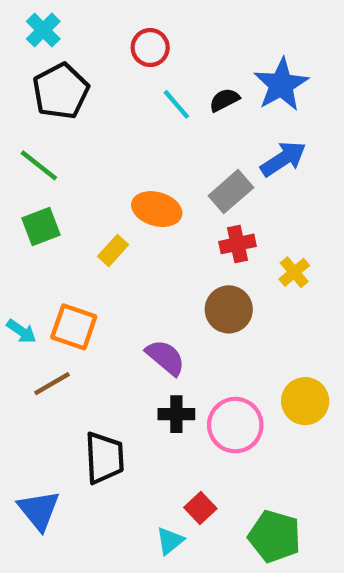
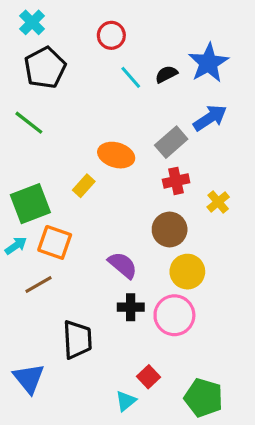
green square: (41, 226) -> (30, 204), moved, size x1.4
cyan arrow: (21, 331) -> (16, 246), turned -70
yellow circle: (305, 401) -> (187, 272), moved

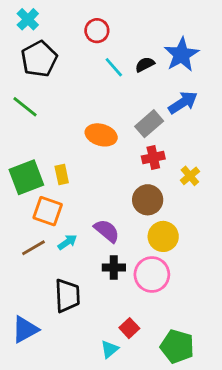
yellow rectangle: (84, 186) -> (62, 174), moved, turned -54
cyan arrow: (16, 246) -> (67, 242), moved
blue triangle: (29, 378) -> (25, 329), turned 40

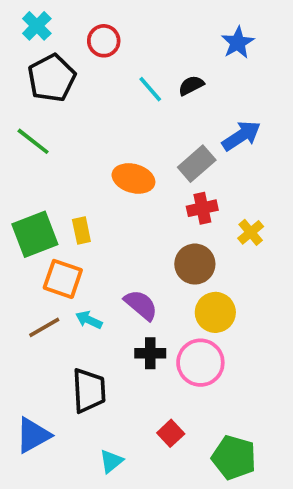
red circle: (97, 31) -> (104, 41), moved
blue star: (181, 55) -> (238, 43), moved, size x0.7
cyan arrow: (67, 242) -> (89, 320), turned -120
cyan triangle: (110, 349) -> (111, 461), moved

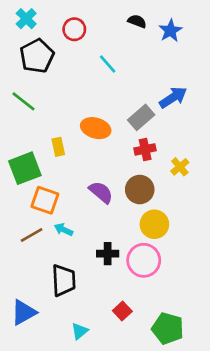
black semicircle: (191, 85) -> (137, 21), moved, turned 48
yellow rectangle: (81, 231) -> (58, 147), moved
purple semicircle: (141, 305) -> (101, 192), moved

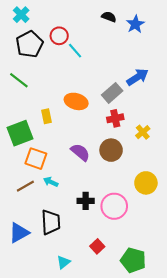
red circle: (74, 29) -> (59, 36), moved
cyan line: (108, 64) -> (75, 51), moved
yellow circle: (154, 224) -> (146, 183), moved
blue triangle: (24, 312) -> (19, 233), moved

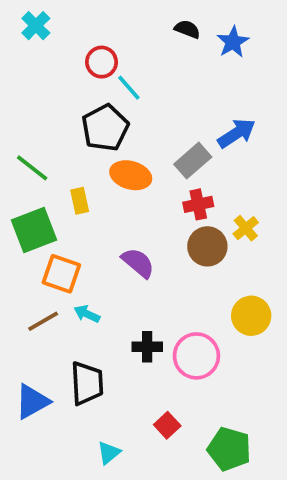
black pentagon: (30, 44) -> (105, 128), moved
green line: (19, 80) -> (32, 168), moved
brown circle: (111, 150) -> (207, 246), moved

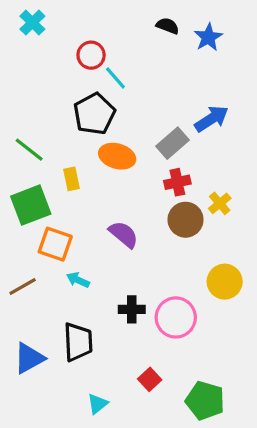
brown line: (43, 321) -> (23, 286), moved

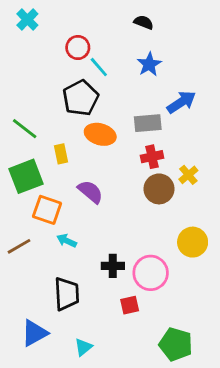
blue star: (208, 37) -> (149, 64), moved
gray rectangle: (172, 143) -> (148, 123), turned 36
purple semicircle: (124, 234) -> (90, 192), moved
blue triangle: (29, 358) -> (34, 333), moved
red square: (150, 379) -> (130, 305), moved, turned 30

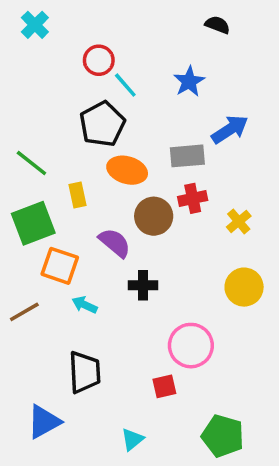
black semicircle: (144, 22) -> (217, 25), moved
brown circle: (159, 189) -> (154, 216), moved
yellow circle: (193, 242) -> (244, 287), moved
black cross: (113, 266) -> (143, 285), moved
cyan triangle: (83, 347) -> (132, 439), moved

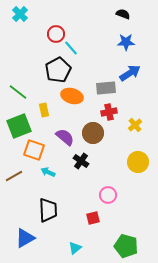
blue star: (189, 81) -> (126, 42), moved, turned 30
brown circle: (154, 216) -> (93, 133), moved
black cross: (143, 285) -> (81, 161), turned 35
pink circle: (191, 346) -> (108, 195), size x0.7

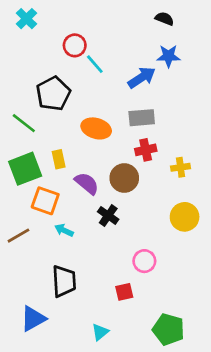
black pentagon: (58, 70) -> (53, 94), moved
blue arrow: (130, 73) -> (142, 78), moved
yellow rectangle: (44, 110) -> (59, 159), moved
yellow cross: (135, 125) -> (181, 167), turned 32

